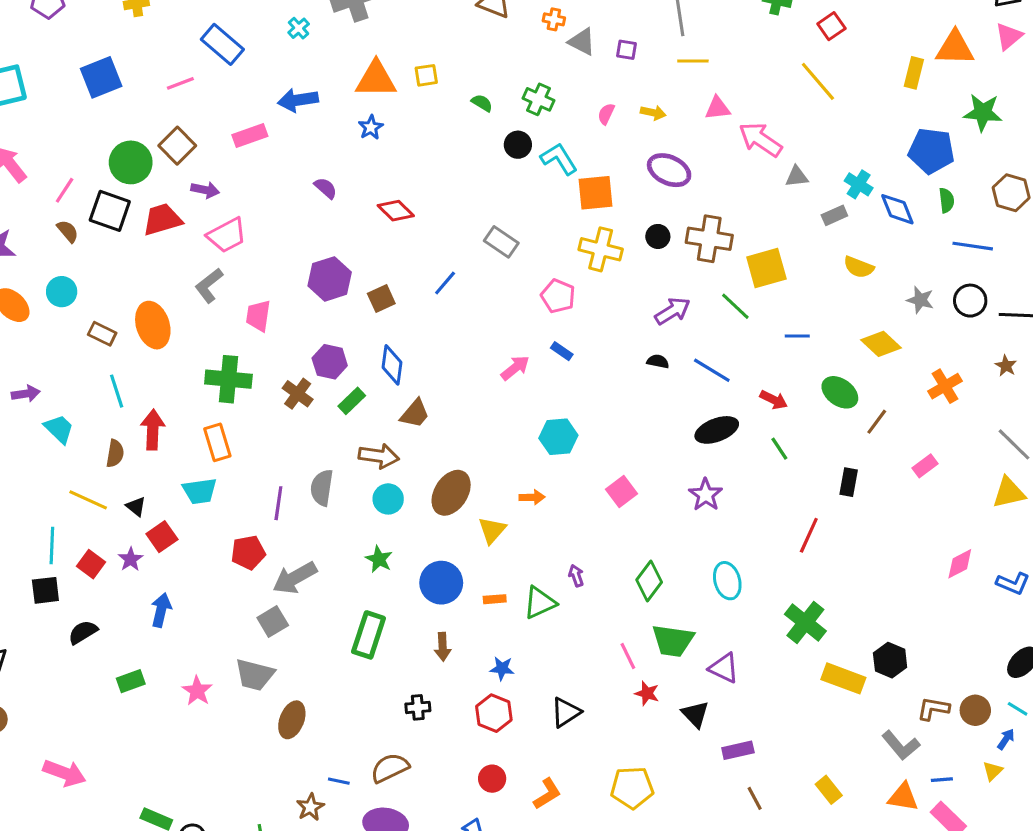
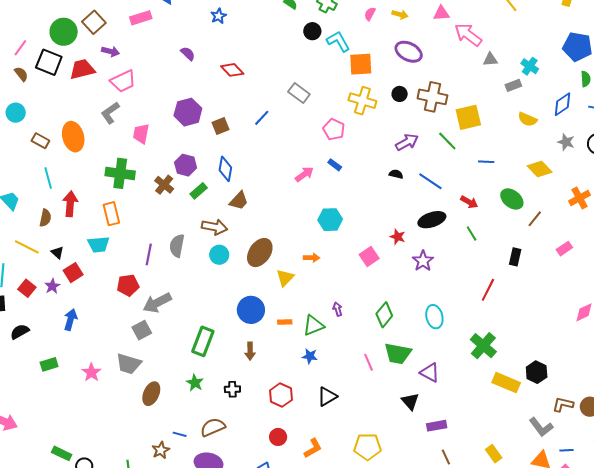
blue diamond: (897, 209) -> (562, 104), moved, turned 75
green star: (379, 559) -> (195, 383), moved
blue star: (502, 668) -> (310, 356), moved
red star: (647, 693) -> (398, 237), moved

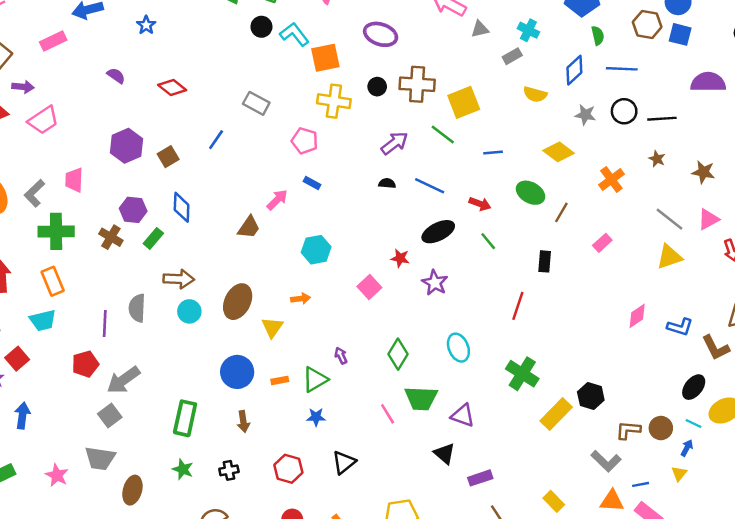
gray L-shape: (110, 113) -> (34, 193), moved
brown trapezoid: (239, 201) -> (249, 227), moved
yellow rectangle: (506, 383) -> (556, 414), turned -60

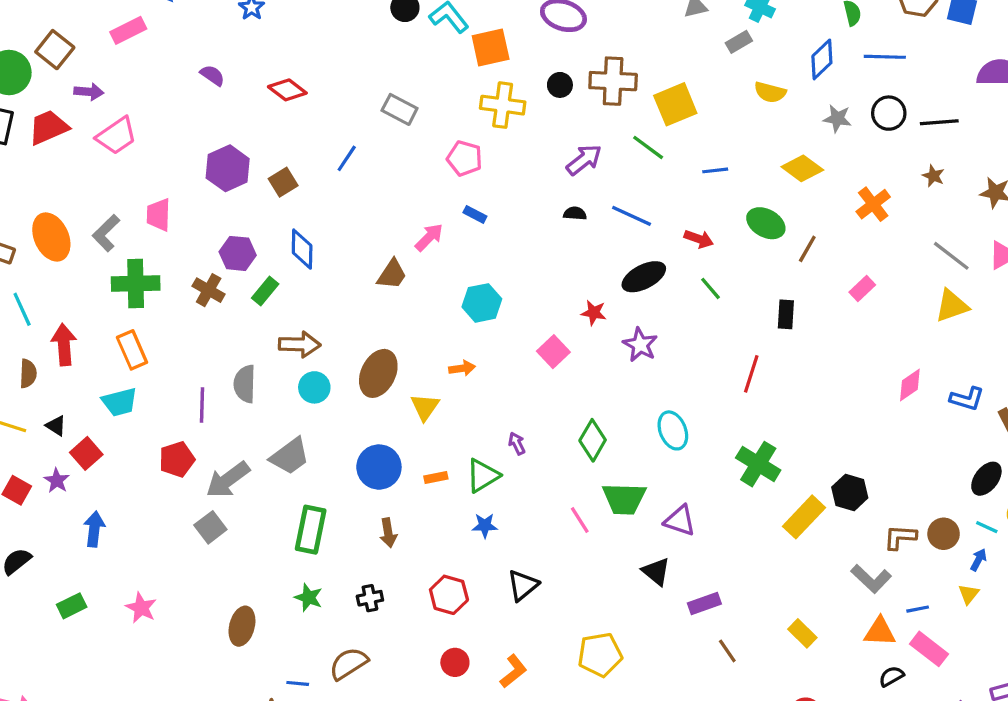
gray trapezoid: (100, 458) -> (290, 456), moved, turned -44

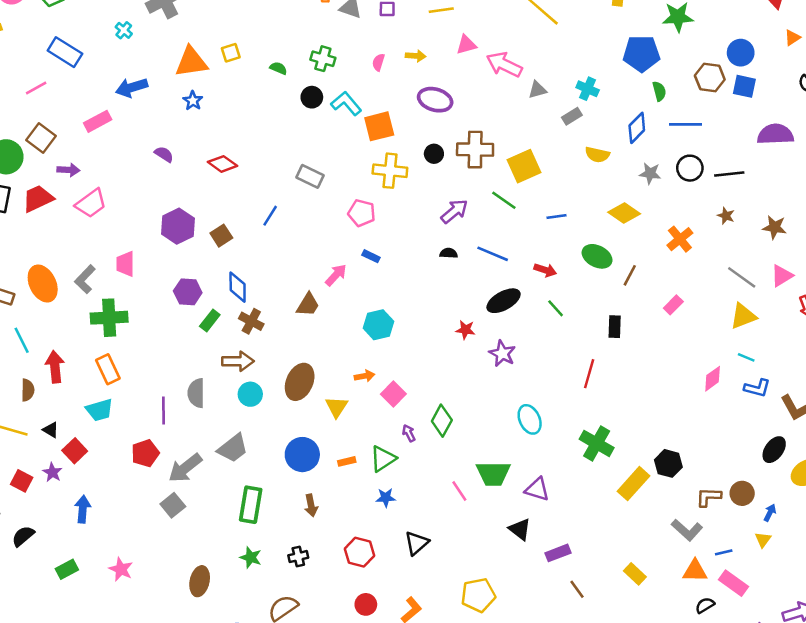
brown cross: (209, 290) -> (251, 321), moved
pink square: (553, 352) -> (393, 394), moved
green diamond: (593, 440) -> (442, 421), moved
cyan line: (987, 527) -> (746, 357), moved

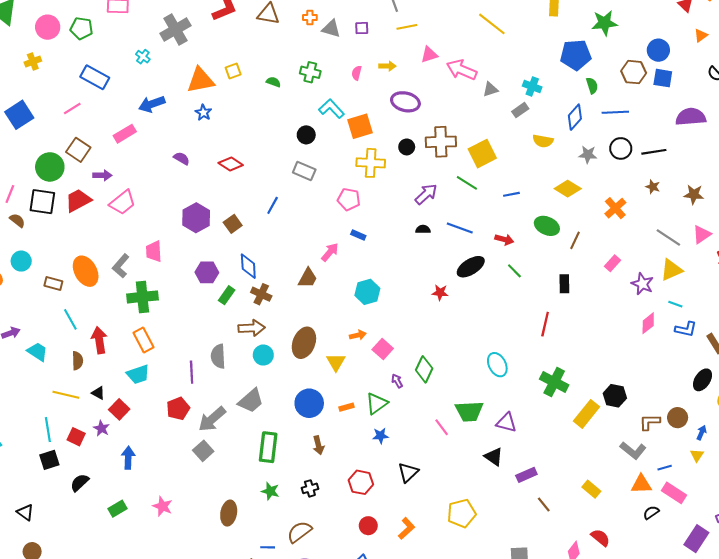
black circle: (312, 97) -> (306, 135), moved
purple star: (502, 354) -> (642, 284), moved

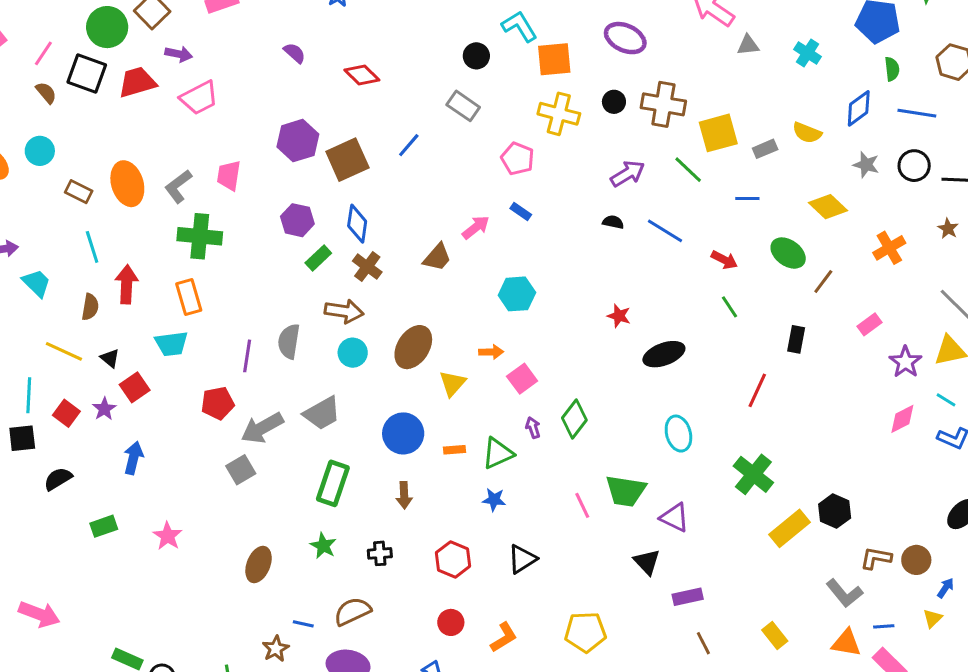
gray rectangle: (520, 110) -> (765, 149), moved
brown square: (233, 224) -> (347, 160), size x1.6
black ellipse: (471, 267) -> (664, 354), moved

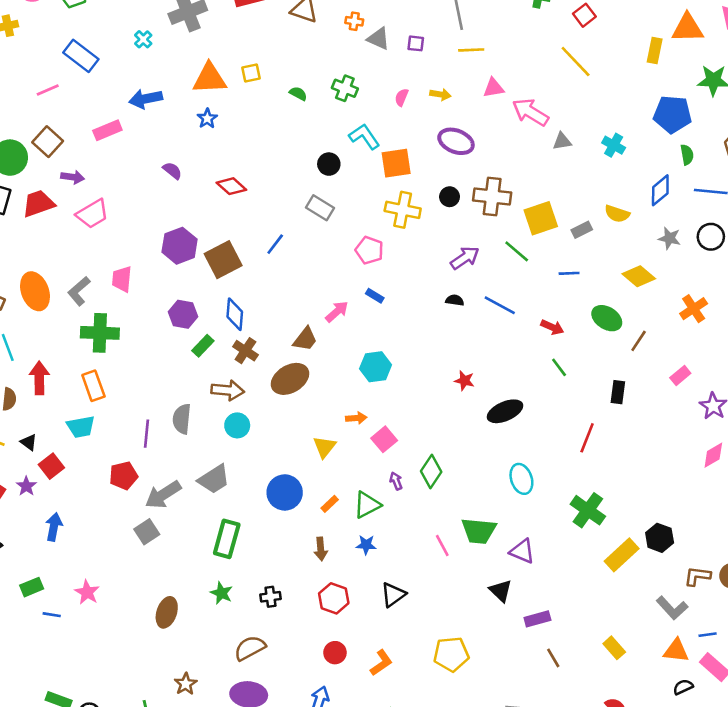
brown ellipse: (413, 347) -> (290, 379), moved, turned 30
orange rectangle: (454, 450) -> (330, 504), turned -36
brown arrow: (404, 495) -> (321, 549), moved
blue line: (303, 624) -> (52, 615), moved

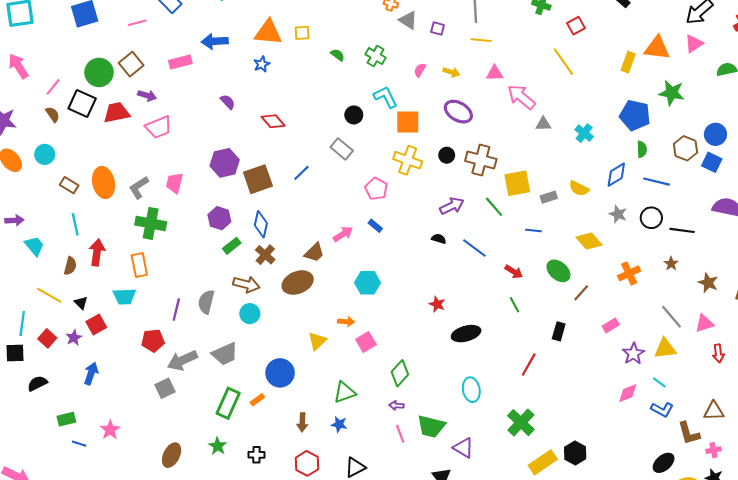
purple arrow: (396, 481) -> (396, 406), moved, turned -72
orange rectangle: (330, 504) -> (257, 400), moved

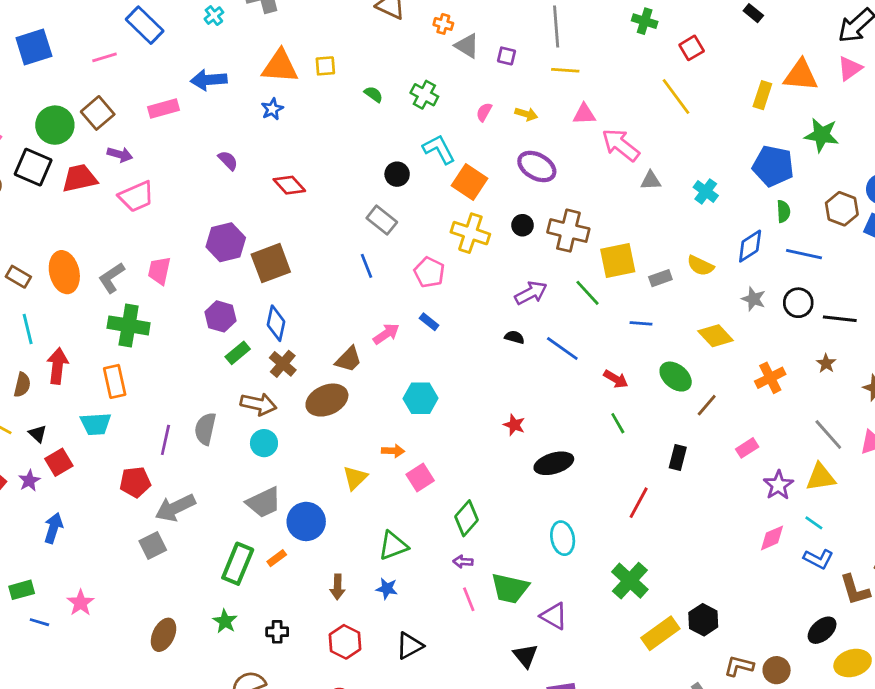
orange square: (408, 122) -> (469, 182), turned 35
blue line: (301, 173) -> (367, 266), moved, turned -66
gray trapezoid: (225, 354) -> (264, 502), moved

